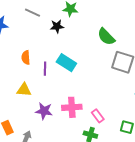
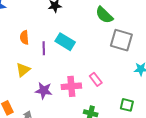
yellow triangle: (24, 90) -> (23, 70), turned -42
pink rectangle: (98, 116) -> (96, 79), moved

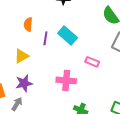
pink rectangle: (96, 79) -> (92, 62), moved, turned -40
purple star: (44, 91) -> (24, 83), moved, turned -30

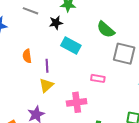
cyan rectangle: (68, 35) -> (71, 46), moved
yellow triangle: (21, 56) -> (46, 85), moved

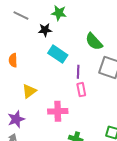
purple line: (47, 66) -> (78, 72), moved
pink rectangle: (98, 78) -> (81, 90), turned 64

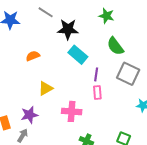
green star: (59, 13) -> (106, 16), moved
black star: (45, 30) -> (68, 29), size x1.5
orange semicircle: (13, 60) -> (33, 56), turned 64

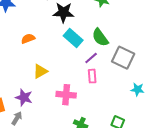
green semicircle: (115, 46) -> (100, 37), moved
purple line: (96, 74) -> (91, 58), turned 40
purple star: (29, 115) -> (24, 98), turned 30

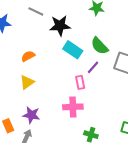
yellow triangle: (40, 71) -> (27, 82), moved
pink rectangle: (92, 76) -> (80, 82), moved

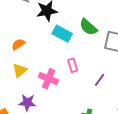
purple line: (93, 67) -> (100, 80), moved
pink cross: (73, 107) -> (49, 79), moved, turned 30

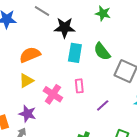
cyan rectangle: (62, 34) -> (75, 53), turned 60
orange semicircle: (18, 44) -> (30, 55), size x1.5

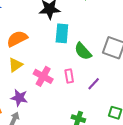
green semicircle: (102, 51) -> (83, 51), moved
pink rectangle: (79, 86) -> (69, 76), moved

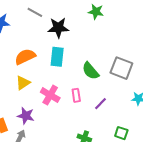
cyan rectangle: (62, 33) -> (57, 57), moved

